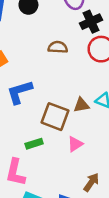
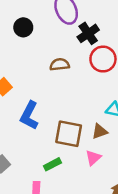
blue L-shape: (20, 92) -> (29, 115), turned -36
brown triangle: (81, 105) -> (100, 131), moved

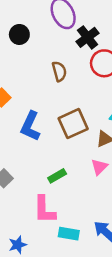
brown semicircle: (60, 64) -> (59, 71), turned 84
brown square: (69, 134) -> (73, 124), moved, turned -32

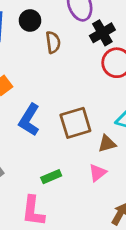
brown semicircle: (59, 71) -> (53, 42), moved

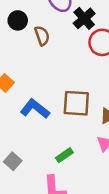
blue L-shape: (29, 120) -> (35, 109), turned 108
brown square: (75, 123) -> (76, 103), turned 32

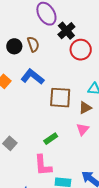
black circle: (18, 20) -> (14, 46), moved
blue L-shape: (35, 109) -> (32, 77), moved

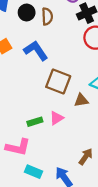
pink triangle: (83, 129) -> (56, 118), moved
pink L-shape: (43, 165) -> (18, 147), turned -90

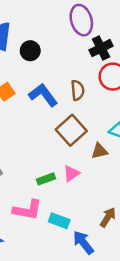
brown semicircle: (47, 16) -> (78, 90), moved
brown square: (58, 81) -> (71, 130), turned 30
cyan rectangle: (33, 172) -> (59, 221), moved

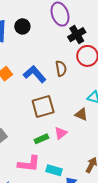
black circle: (30, 51) -> (22, 26), moved
brown square: (71, 130) -> (43, 107), moved, turned 30
brown triangle: (99, 151) -> (81, 114), turned 40

